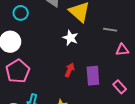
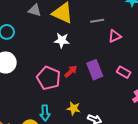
red arrow: (70, 70) -> (71, 71), turned 40
pink pentagon: (18, 71) -> (49, 78), moved

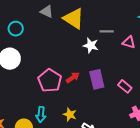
pink triangle: (115, 36) -> (129, 42), moved, turned 32
white star: (62, 40) -> (91, 45), moved

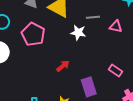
purple rectangle: (97, 79) -> (89, 87), moved
pink pentagon: (50, 81) -> (33, 34), moved

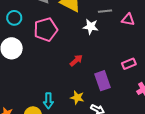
pink pentagon: (33, 34) -> (46, 30), turned 30
pink rectangle: (115, 71) -> (129, 64), turned -56

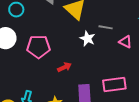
pink pentagon: (46, 30) -> (38, 47), moved
pink rectangle: (129, 64) -> (114, 85), size x1.6

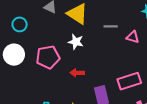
white star: (87, 39) -> (76, 42), moved
red arrow: (64, 67) -> (77, 73), turned -144

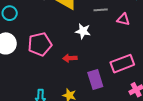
white star: (76, 42) -> (83, 31), moved

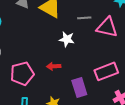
pink triangle: (123, 19) -> (107, 27), size x1.6
pink pentagon: (40, 44) -> (22, 74), moved

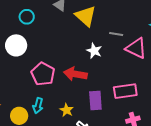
red arrow: (54, 66) -> (75, 74), size x1.6
pink pentagon: (22, 74) -> (43, 74), turned 30

